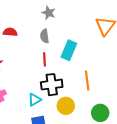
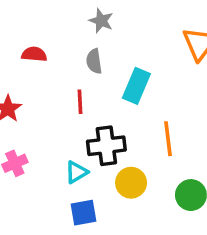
red line: (45, 59) -> (80, 102), moved

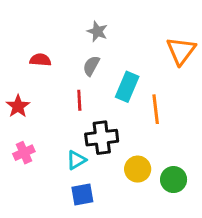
gray semicircle: (94, 61) -> (91, 66), turned 36
orange line: (168, 139) -> (156, 109), moved
yellow circle: (131, 183) -> (138, 169), moved

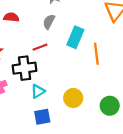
red line: (79, 100) -> (40, 47), turned 72
black cross: (102, 138) -> (25, 68), moved
yellow circle: (138, 169) -> (73, 98), moved

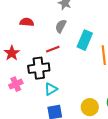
yellow circle: (73, 98) -> (90, 107), moved

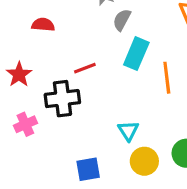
gray semicircle: (61, 26) -> (122, 20), moved
cyan triangle: (51, 89) -> (128, 131), moved, turned -32

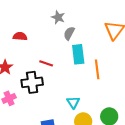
cyan rectangle: (136, 54) -> (78, 54), turned -30
red line: (85, 68) -> (46, 63), turned 40

